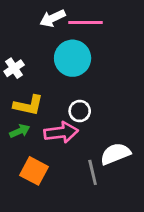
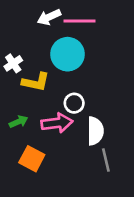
yellow L-shape: (28, 105) -> (36, 82), moved
white semicircle: (115, 154) -> (95, 131), moved, turned 112
gray line: (93, 172) -> (106, 160), moved

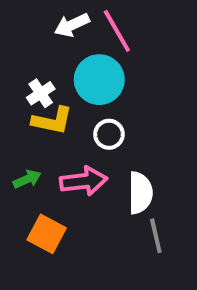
pink line: (79, 21) -> (117, 31), turned 60
white cross: (13, 63) -> (41, 93), moved
white circle: (74, 103) -> (109, 134), moved

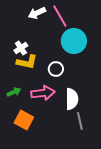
cyan circle: (99, 80) -> (74, 41), moved

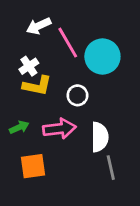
white arrow: (37, 13) -> (39, 26), moved
pink line: (60, 16) -> (68, 43), moved
orange square: (24, 120) -> (33, 166), turned -36

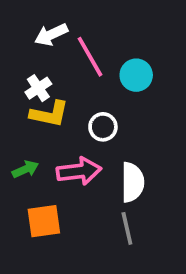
cyan circle: (102, 56) -> (136, 75), size x0.7
gray line: (111, 168) -> (127, 228), moved

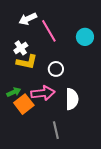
cyan circle: (136, 75) -> (85, 37), moved
orange square: (44, 221) -> (24, 104), moved, turned -30
gray line: (127, 228) -> (56, 130), moved

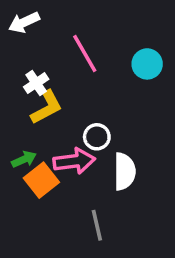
white arrow: (28, 19) -> (24, 22), moved
yellow L-shape: (27, 62) -> (47, 107), turned -40
white circle: (56, 69) -> (97, 137), moved

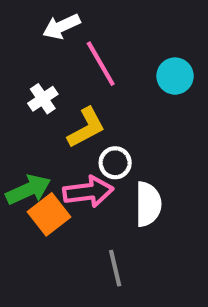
white arrow: (24, 22) -> (61, 26), moved
yellow L-shape: (47, 107) -> (86, 128), moved
green arrow: (24, 159) -> (28, 190), size x1.5

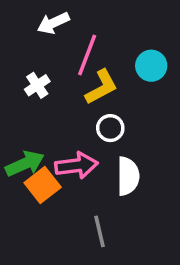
pink line: (101, 64) -> (87, 55), turned 51
yellow L-shape: (86, 128) -> (101, 87), moved
white circle: (115, 163) -> (110, 128), moved

